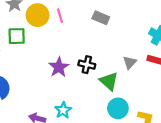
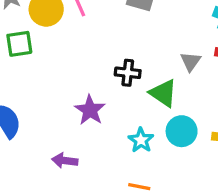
purple star: (59, 67) -> (90, 110), moved
cyan star: (63, 110) -> (141, 140), moved

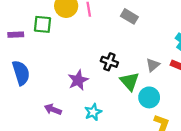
cyan circle: (182, 131) -> (149, 97), moved
cyan star: (141, 140) -> (93, 112), moved

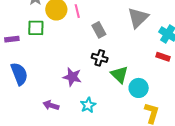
gray rectangle: (129, 16) -> (99, 30), moved, turned 35
gray triangle: (153, 65) -> (138, 18), moved, size x1.6
purple star: (78, 80) -> (72, 77), turned -30

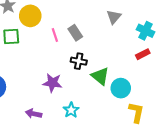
pink line: (77, 11) -> (55, 35), moved
gray triangle: (138, 18) -> (114, 17), size x0.7
red rectangle: (163, 57) -> (143, 54), turned -40

